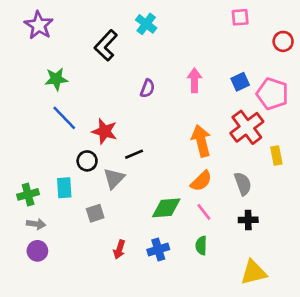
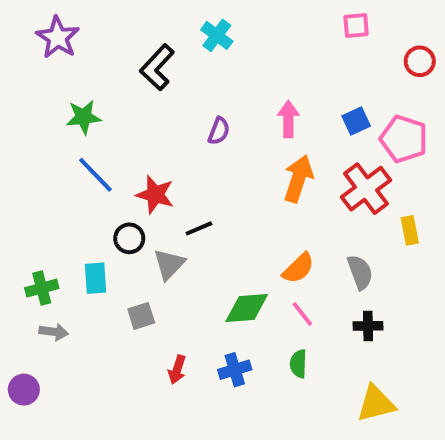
orange arrow: (201, 141) -> (298, 179), moved, turned 32
purple circle: (37, 251) -> (24, 390), moved

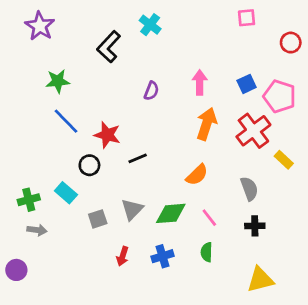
yellow rectangle: (410, 230) -> (284, 160), turned -36
gray triangle: (169, 264) -> (132, 209), moved
orange semicircle: (298, 268) -> (197, 175), moved
cyan rectangle: (95, 278) -> (66, 193), turned -45

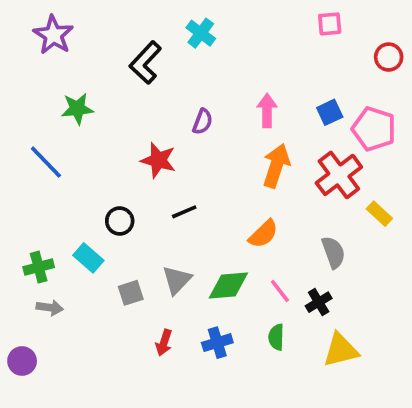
blue line: (66, 121) -> (46, 162), moved
red star: (107, 135) -> (158, 160), moved
black cross: (255, 226) -> (319, 302), moved, turned -30
yellow triangle: (260, 280) -> (341, 350), moved

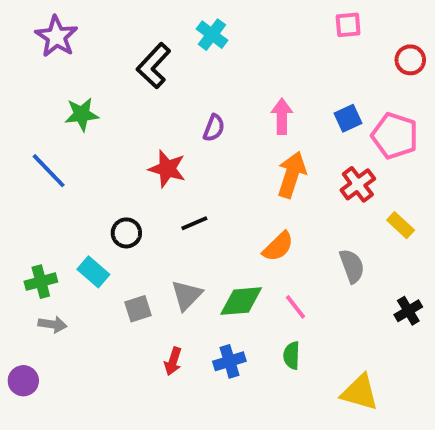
red cross: (339, 175) -> (358, 184), size x0.7
black cross: (319, 302) -> (408, 311), moved
yellow triangle: (341, 350) -> (360, 392), moved, turned 30

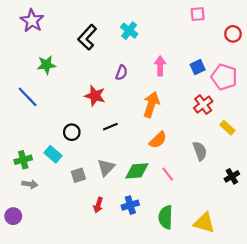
cyan cross: (212, 35) -> (129, 31), moved
orange arrow: (292, 175) -> (151, 105), moved
green semicircle: (292, 355) -> (166, 217), moved, size x1.5

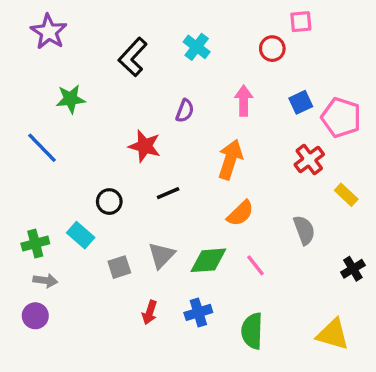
red circle: (233, 34) -> (272, 49), moved
purple circle: (13, 216) -> (35, 316), moved
yellow triangle: (204, 223) -> (333, 334), moved

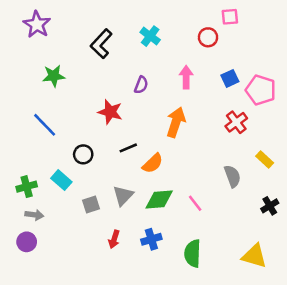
blue line: (42, 148) -> (45, 125), moved
yellow rectangle: (346, 195) -> (265, 160), moved
orange semicircle: (240, 213) -> (153, 163), moved

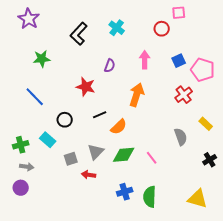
red arrow: (114, 239) -> (89, 175), moved, turned 80
blue cross: (151, 239) -> (125, 192), moved

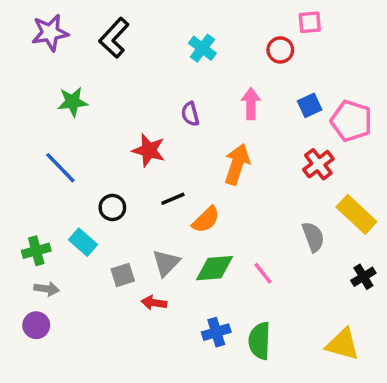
purple star: (29, 19) -> (50, 33), turned 30
black L-shape: (79, 34) -> (114, 38), moved
purple semicircle: (110, 66) -> (190, 114), turned 144
yellow rectangle: (206, 124) -> (356, 214), size x1.6

